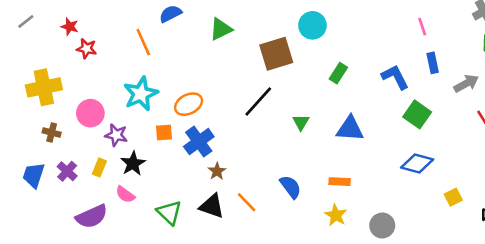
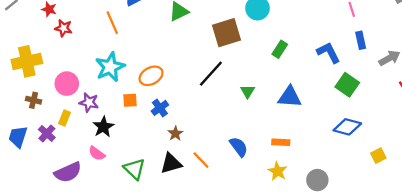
blue cross: (199, 142) -> (160, 108), size x0.7
yellow rectangle: (99, 167) -> (65, 118), moved
black triangle: (212, 206) -> (171, 163), turned -35

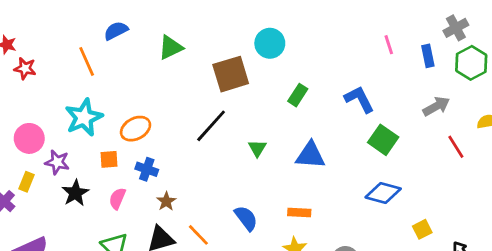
blue rectangle: (361, 40) -> (428, 56), moved
blue cross: (160, 108) -> (147, 169), turned -35
pink semicircle: (97, 153) -> (117, 199), moved, turned 77

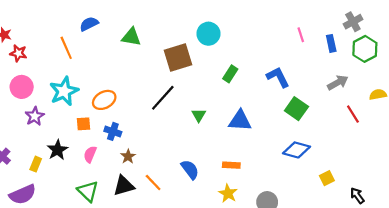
green triangle: (171, 47) -> (131, 37), turned 36
pink circle: (29, 138) -> (22, 87), moved
purple star: (57, 162) -> (35, 116), moved, turned 30
yellow rectangle: (26, 182) -> (36, 164), moved

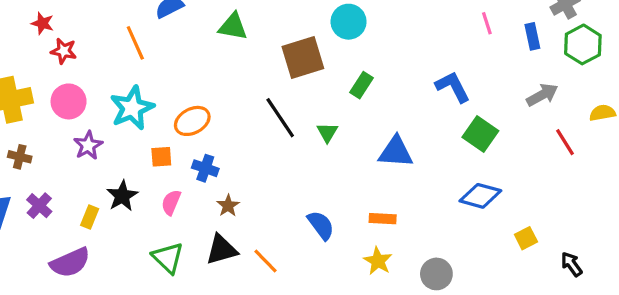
green rectangle: (230, 74) -> (362, 85), moved
black line: (163, 98) -> (280, 118), turned -76
green triangle: (199, 115) -> (327, 132), moved
orange line: (153, 183) -> (266, 261), moved

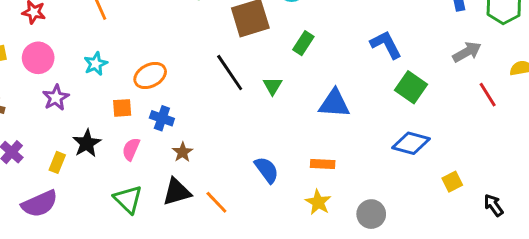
cyan star: (132, 108) -> (96, 64), size x0.6

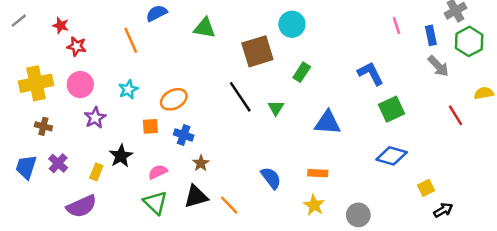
gray arrow: (467, 52) -> (438, 66), moved, turned 75
green square: (411, 87) -> (392, 109), turned 30
pink semicircle: (131, 149) -> (158, 172), moved, turned 42
black arrow: (494, 205) -> (443, 210), moved, turned 96

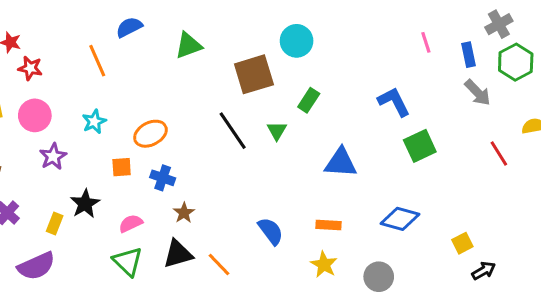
green triangle: (205, 28) -> (189, 45), turned -30
green triangle: (276, 108) -> (277, 131), moved
blue diamond: (392, 156) -> (400, 219), moved

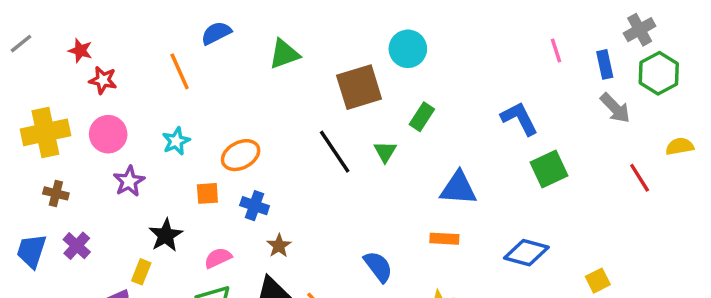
yellow rectangle: (55, 223) -> (141, 272), moved
orange rectangle: (328, 225) -> (444, 239), moved

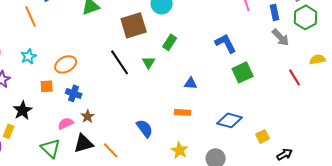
blue triangle: (458, 188) -> (191, 83), size x0.6
pink semicircle: (218, 258) -> (66, 123), moved
yellow square: (598, 281) -> (263, 136), moved

